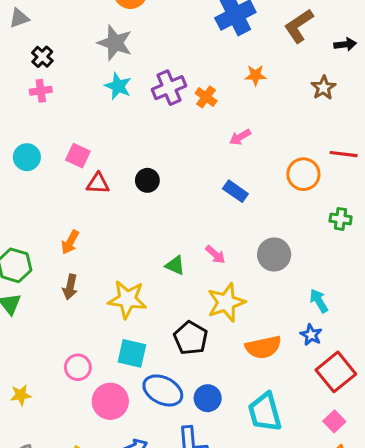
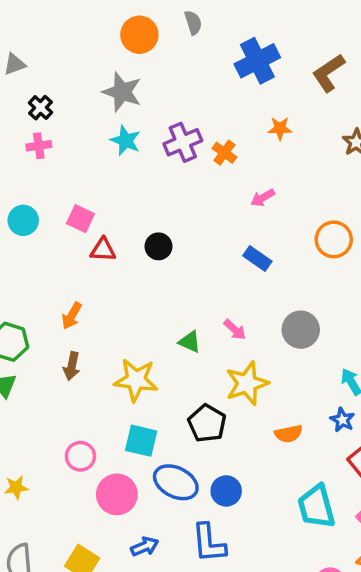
orange semicircle: (263, 347) -> (289, 434), size x0.7
cyan trapezoid: (265, 412) -> (316, 507), moved

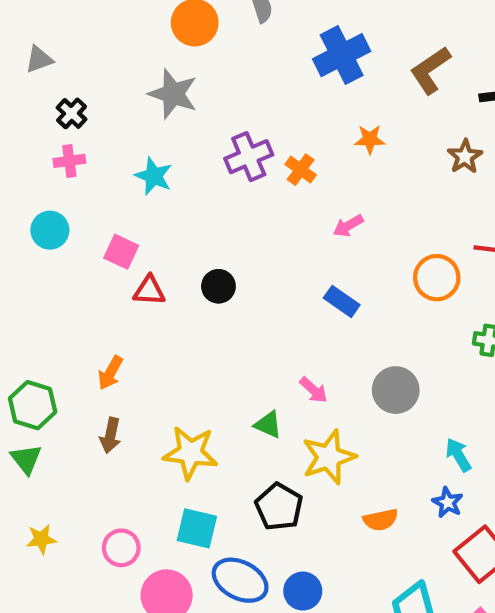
cyan star: (126, 141) -> (154, 176), moved
cyan circle: (23, 220) -> (50, 230), moved
green triangle: (190, 342) -> (268, 425), moved
yellow star: (16, 487) -> (41, 539), moved

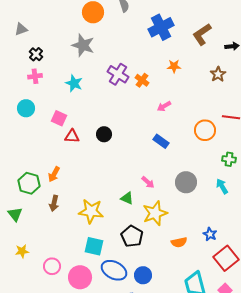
purple cross: (249, 157) -> (118, 74), turned -35
green hexagon: (33, 405) -> (29, 183), moved
cyan arrow: (458, 455) -> (222, 186), moved
pink circle: (121, 548) -> (52, 266), moved

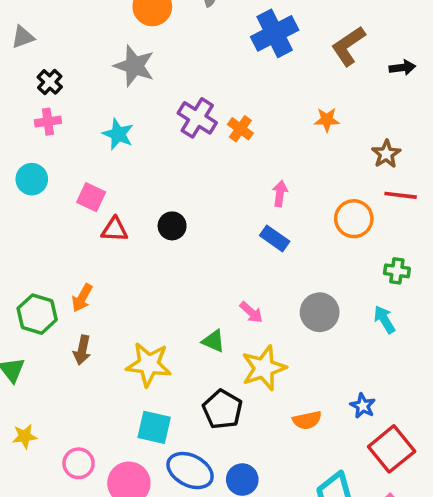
orange star: (174, 66) -> (327, 120), moved
brown star: (218, 74) -> (386, 154), moved
pink arrow: (164, 106) -> (280, 194), moved, turned 128

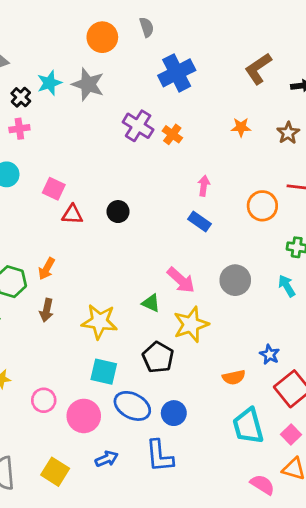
blue cross: (275, 33) -> (177, 73), moved
cyan star: (118, 134) -> (49, 83), moved, turned 30
brown star: (386, 154) -> (288, 133), moved
pink arrow: (251, 312) -> (181, 280), size x1.5
orange semicircle: (307, 420) -> (234, 377), moved

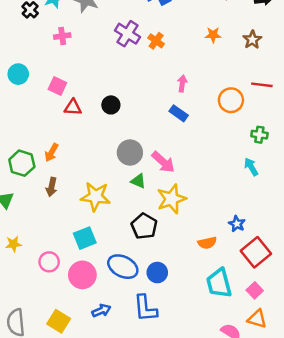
pink cross: (19, 129) -> (62, 36), moved
gray circle: (235, 280) -> (130, 153), moved
cyan square: (104, 372) -> (85, 238), moved, turned -35

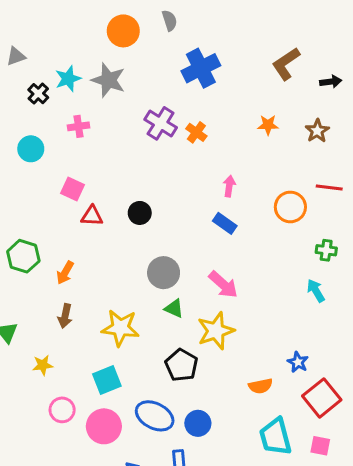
cyan circle: (18, 74) -> (31, 149), moved
pink arrow: (163, 162) -> (223, 285), moved
green hexagon: (22, 163) -> (23, 256), moved
yellow star: (13, 244) -> (43, 365), moved
pink square: (255, 290) -> (320, 446), turned -35

